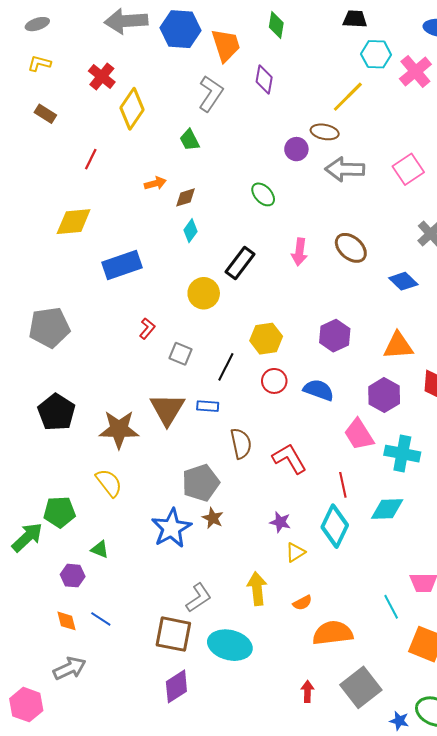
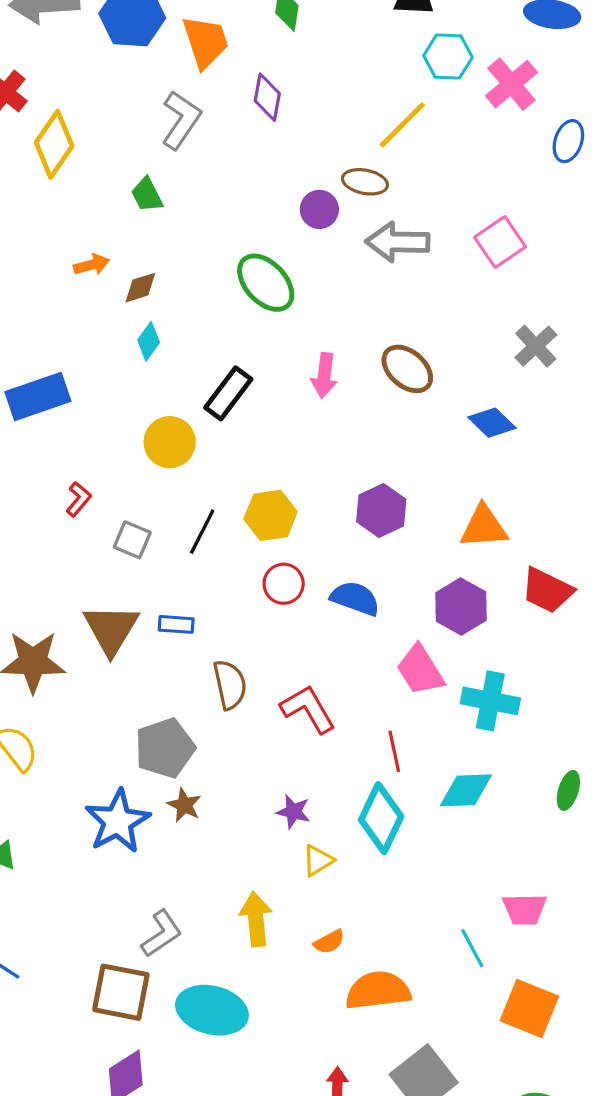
green ellipse: (263, 194) -> (266, 283), size x1.5
black line: (226, 367) -> (202, 532), moved

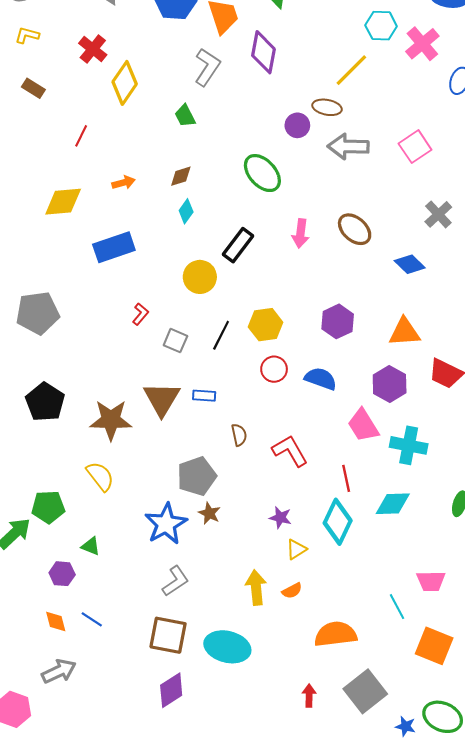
purple diamond: (267, 97) -> (263, 52), size x1.4
orange arrow: (92, 265) -> (124, 183), moved
brown semicircle: (230, 685) -> (239, 435), size x0.7
gray L-shape: (162, 934) -> (175, 581), moved
orange semicircle: (329, 942) -> (292, 591), moved

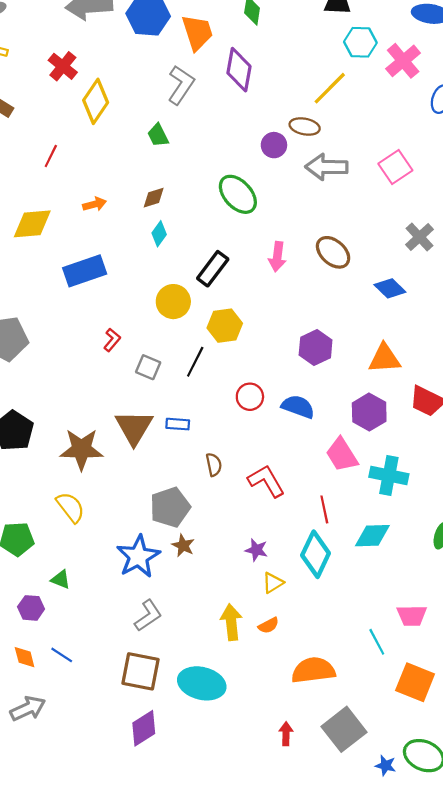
yellow hexagon: (266, 325) -> (225, 326), moved

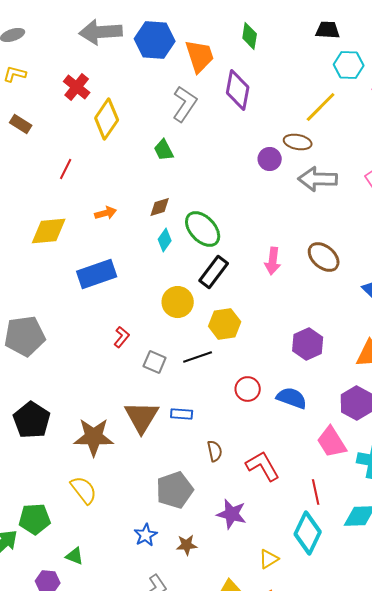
green ellipse: (238, 194) -> (203, 229), moved
black line: (195, 362) -> (198, 357), turned 44
brown star: (183, 546) -> (187, 545), moved, turned -30
purple star: (256, 550) -> (232, 514), moved, size x1.4
blue star: (138, 556) -> (146, 535), size x0.6

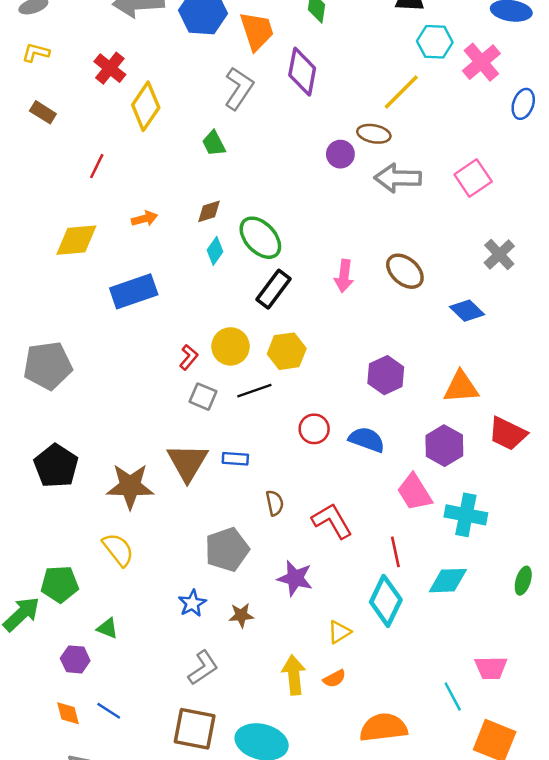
yellow circle: (178, 302) -> (230, 346), moved
red L-shape: (122, 337) -> (189, 357), moved

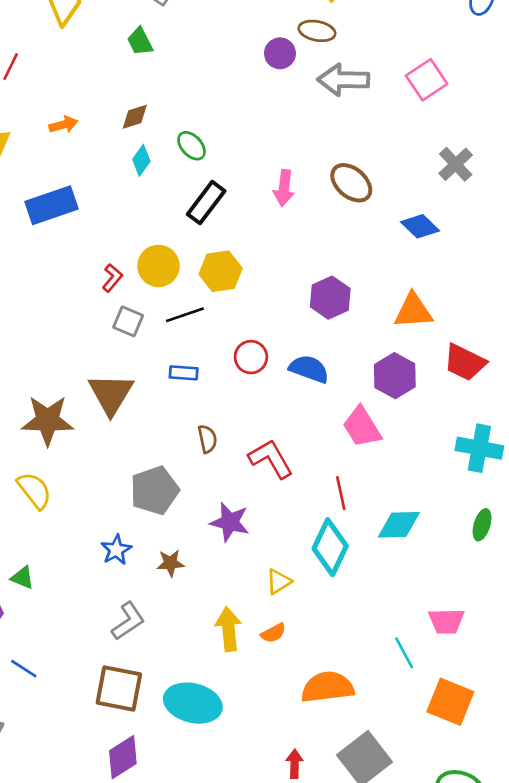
green ellipse: (260, 238) -> (192, 146), size x0.6
blue rectangle: (235, 459) -> (184, 373), moved
cyan cross: (466, 515) -> (479, 448), moved

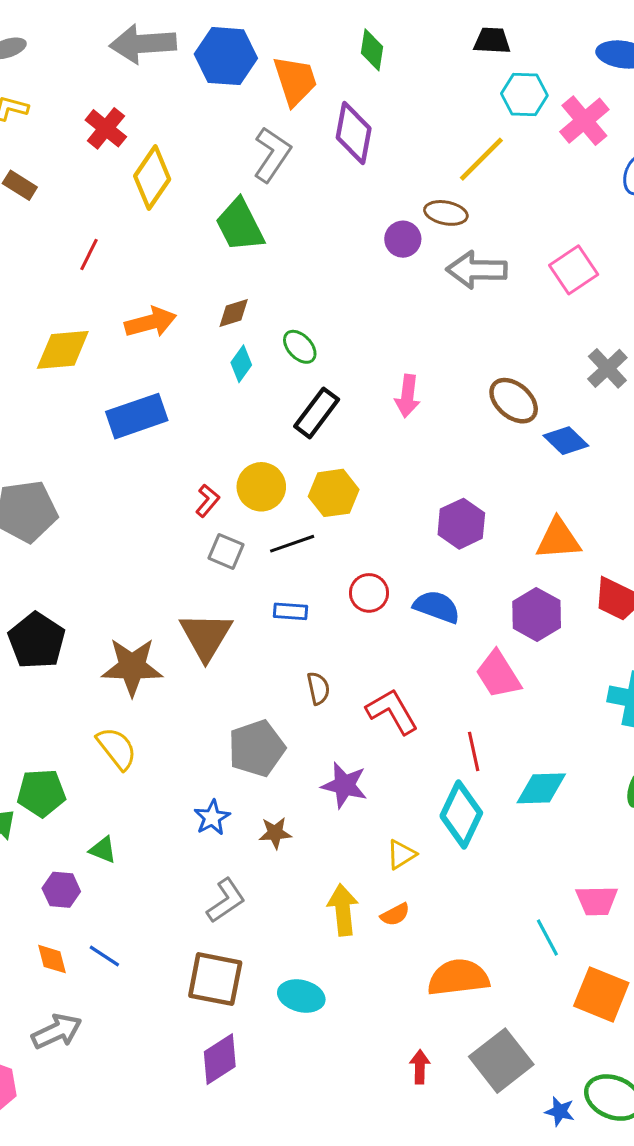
green trapezoid: (140, 41) -> (240, 225), size x1.6
orange arrow: (63, 125) -> (151, 322), size x1.5
brown ellipse: (351, 183) -> (514, 401), moved
cyan ellipse: (193, 703) -> (301, 996), size x0.7

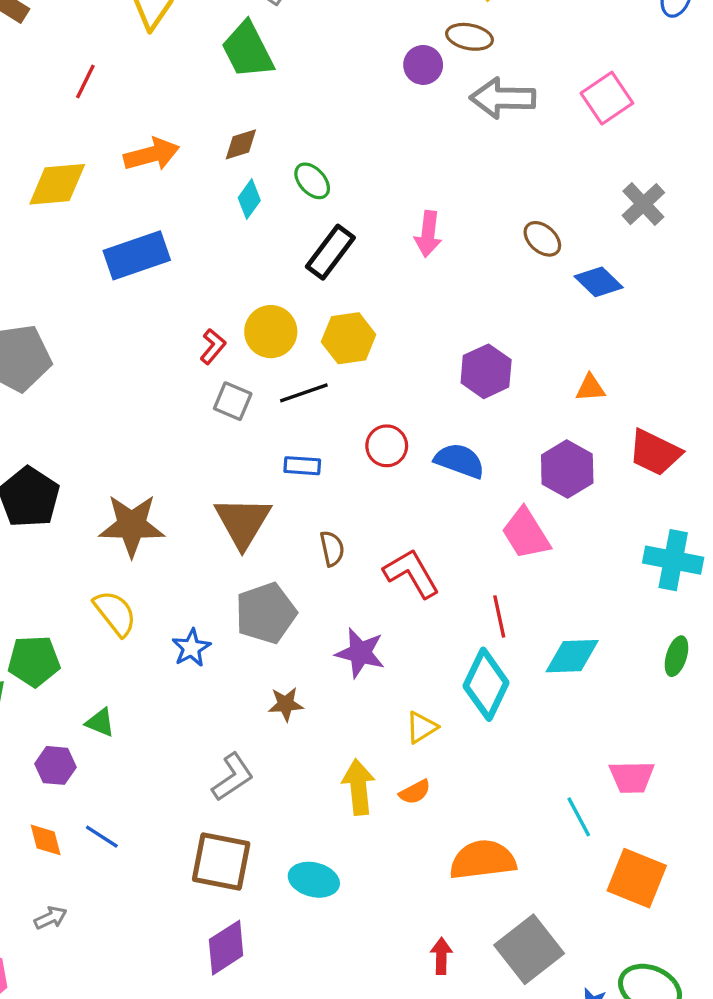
brown ellipse: (514, 401) -> (542, 239), size x0.7
orange triangle: (558, 539) -> (590, 388), size x0.6
brown triangle: (206, 636) -> (243, 522), moved
blue star: (212, 818) -> (191, 648), moved
gray arrow: (57, 1031) -> (51, 918), size x0.6

